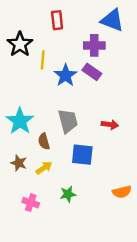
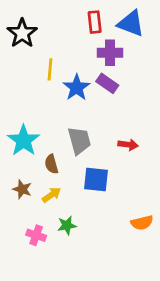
red rectangle: (57, 20) -> (95, 22), moved
black star: (20, 44) -> (22, 33), moved
green star: (68, 194) -> (67, 225), moved

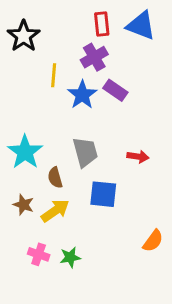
purple cross: (110, 53) -> (94, 57), moved, turned -30
yellow arrow: (51, 195) -> (55, 211), size x1.4
orange semicircle: (142, 223) -> (153, 241), turned -40
green star: (67, 225) -> (70, 257), moved

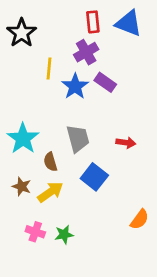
blue square: (103, 194) -> (94, 177), turned 32

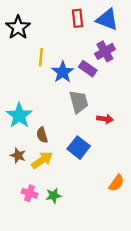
purple cross: (86, 52) -> (105, 51), moved
gray trapezoid: (78, 138) -> (79, 102), moved

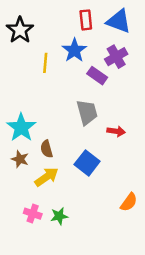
blue star: (63, 72) -> (74, 50), moved
brown star: (18, 156) -> (20, 159), moved

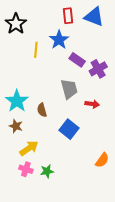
purple cross: (116, 57) -> (98, 69), moved
brown semicircle: (47, 149) -> (42, 110), moved
yellow arrow: (47, 177) -> (29, 148), moved

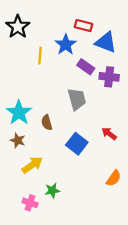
red rectangle: (68, 16) -> (84, 26), moved, turned -70
blue triangle: (94, 17) -> (106, 42), moved
purple cross: (98, 69) -> (109, 77), turned 36
red arrow: (92, 104) -> (109, 134), moved, turned -152
pink cross: (26, 169) -> (30, 203), moved

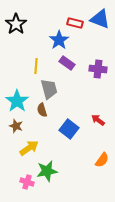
blue triangle: (106, 42) -> (100, 19), moved
yellow line: (40, 56) -> (36, 66), moved
purple rectangle: (86, 67) -> (67, 63), moved
gray trapezoid: (77, 99) -> (49, 89), moved
green star: (52, 191) -> (47, 171), size x1.5

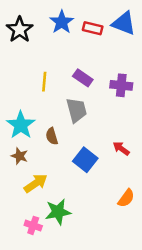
blue star: (59, 40) -> (62, 22), moved
gray trapezoid: (49, 89) -> (77, 110), moved

